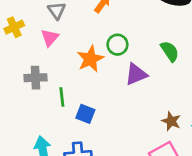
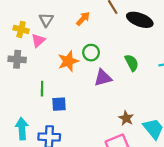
yellow cross: (14, 27) -> (21, 29), moved, turned 32
gray cross: (35, 78) -> (17, 59), moved
blue square: (85, 114) -> (59, 104), turned -32

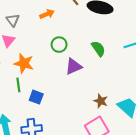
orange arrow: (83, 19) -> (47, 14), turned 32
orange star: (68, 61) -> (24, 63), moved, turned -30
blue square: (59, 104) -> (36, 97), turned 32

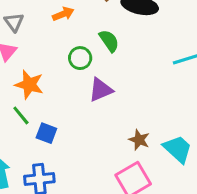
green semicircle: (98, 49) -> (109, 41), moved
green line: (18, 85) -> (21, 115), turned -32

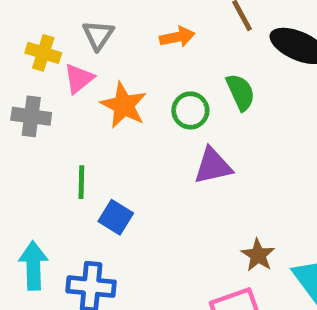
orange star: (29, 85) -> (124, 105), moved
green line: (21, 115) -> (81, 182), turned 30

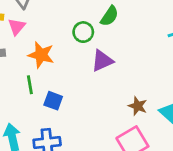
green semicircle: (241, 92) -> (109, 16), turned 70
orange star: (124, 105) -> (41, 55), moved

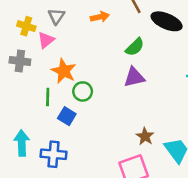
green circle: (83, 32) -> (83, 91), moved
purple triangle: (102, 61) -> (134, 77), moved

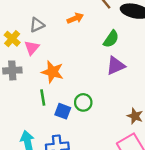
gray triangle: (56, 16) -> (37, 25), turned 42
yellow cross: (26, 26) -> (12, 39), turned 35
green circle: (83, 91) -> (83, 102), moved

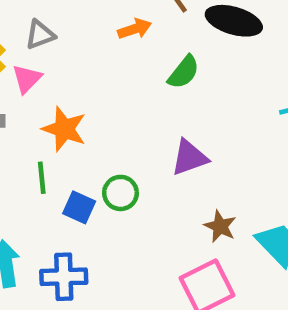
orange arrow: (75, 18) -> (135, 29), moved
purple triangle: (116, 66) -> (189, 157), moved

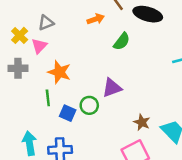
purple triangle: (189, 157) -> (112, 88), moved

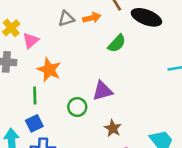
gray triangle: (46, 23) -> (66, 19), moved
blue square: (68, 113) -> (34, 123), moved, turned 35
brown star: (142, 122) -> (113, 128), moved

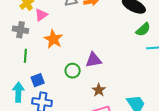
green semicircle: (117, 43) -> (143, 29), moved
green line: (35, 95) -> (25, 56), moved

